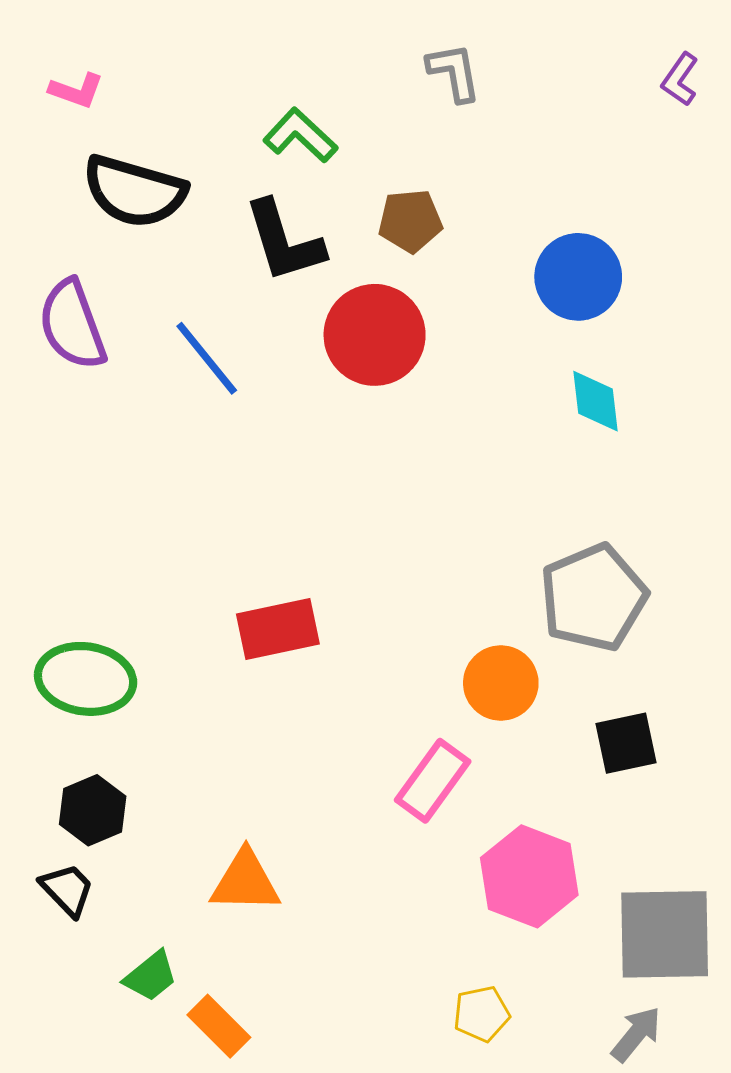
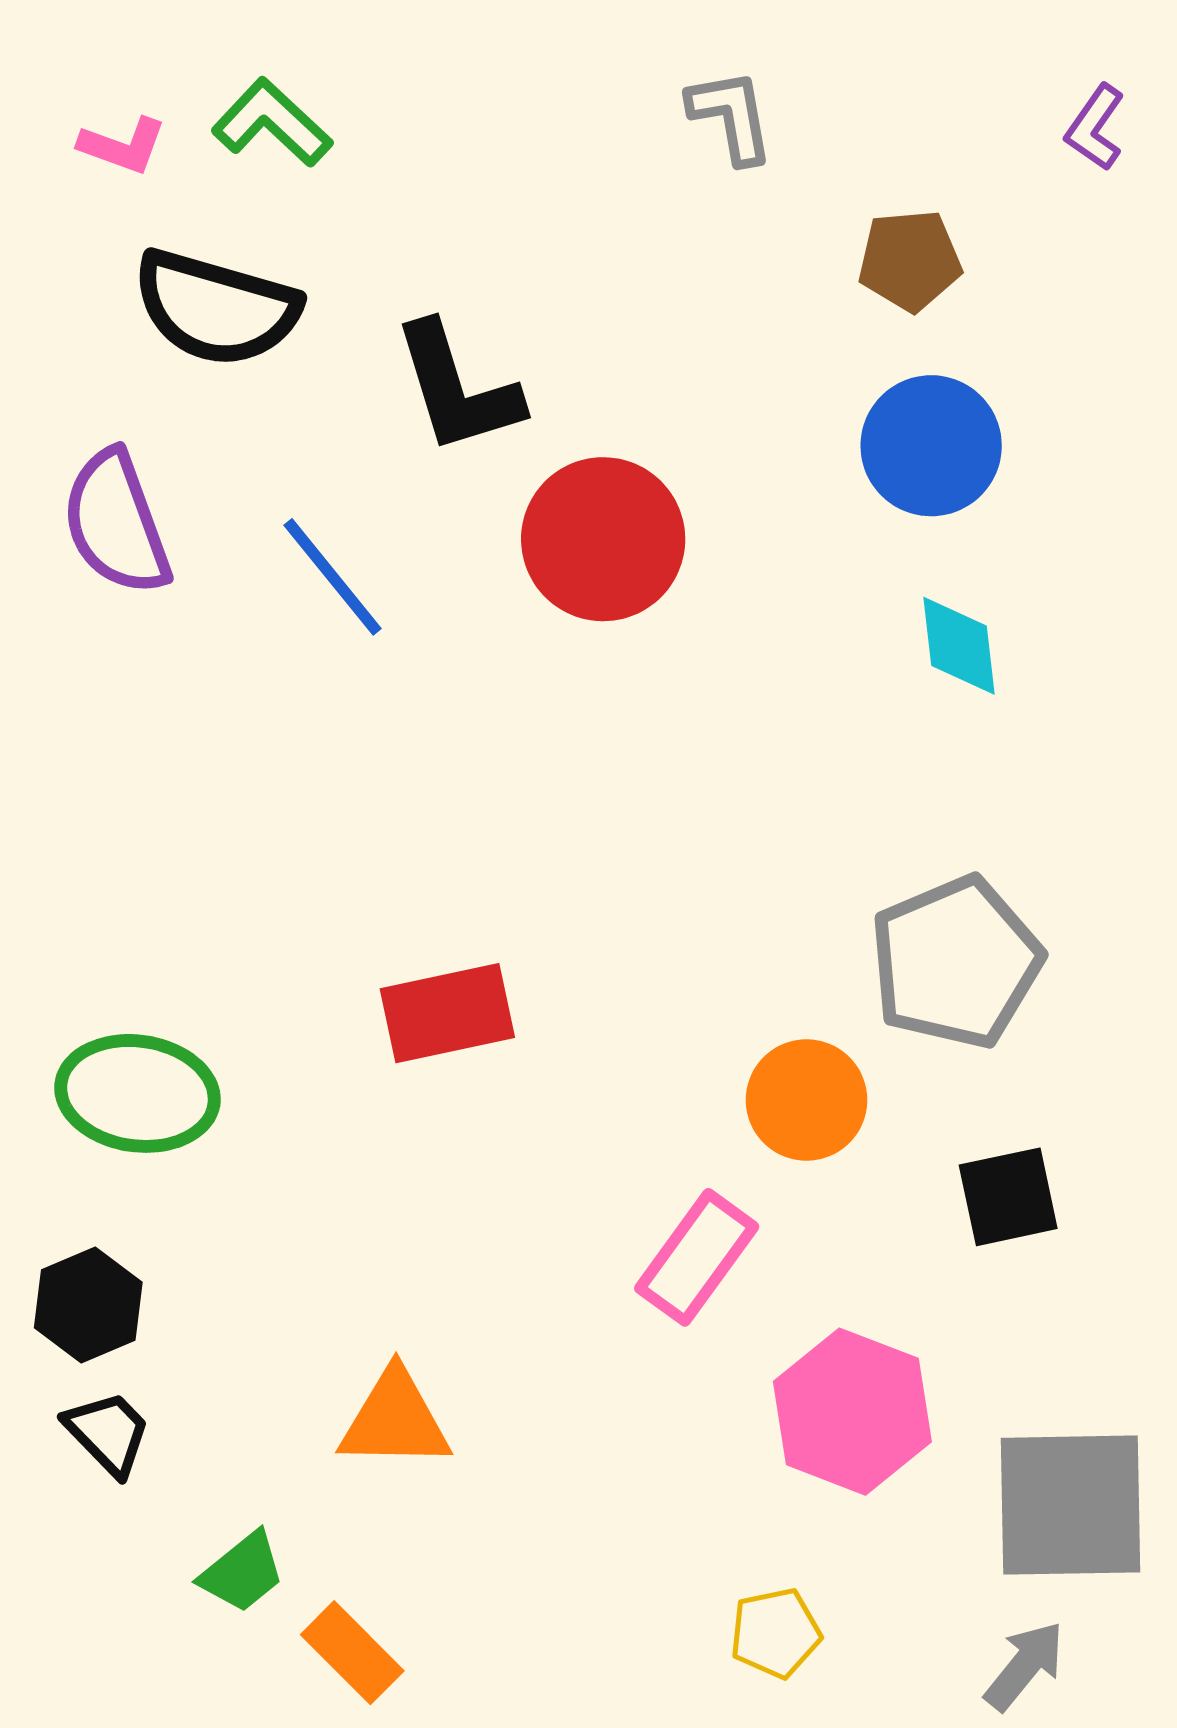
green L-shape: (300, 135) -> (272, 123), moved
brown pentagon: (410, 221) -> (910, 260), moved
black hexagon: (93, 810) -> (88, 1305), moved

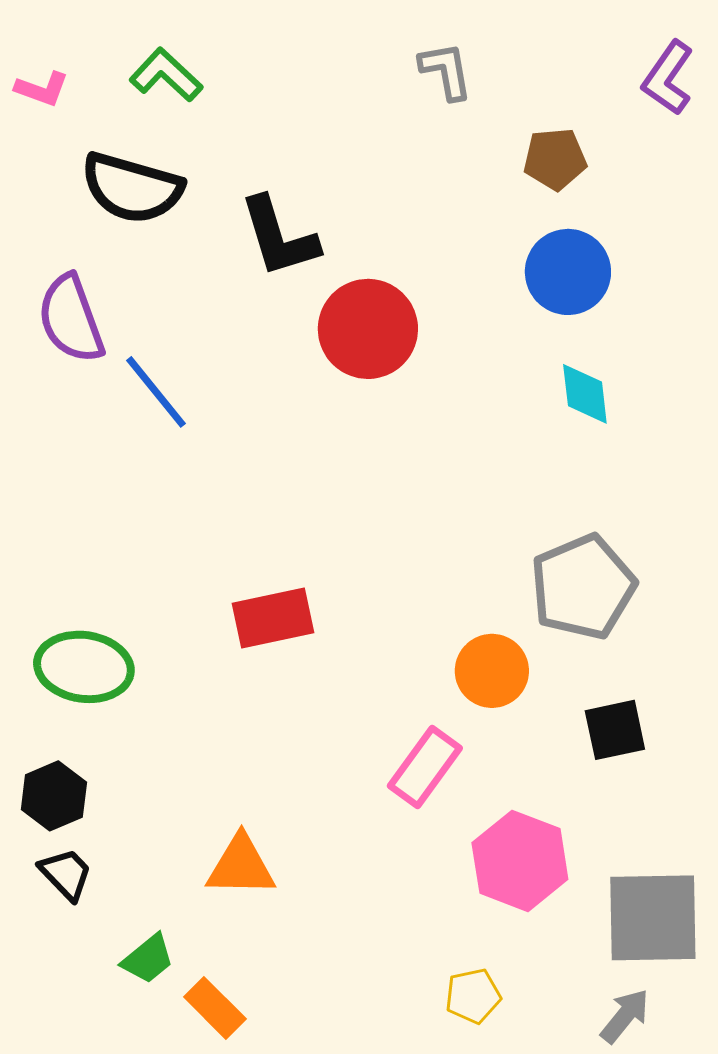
purple L-shape: (1095, 128) -> (668, 78), size x1.4
pink L-shape: (123, 146) -> (42, 89), moved
blue line: (333, 577) -> (156, 392), moved

